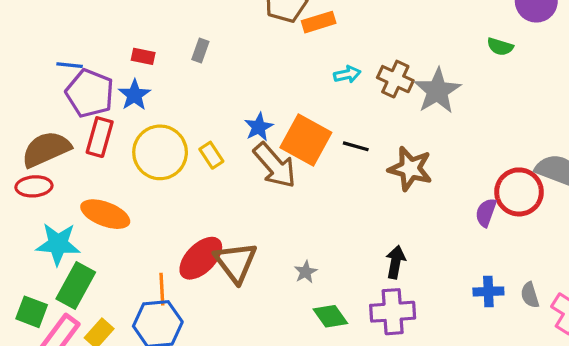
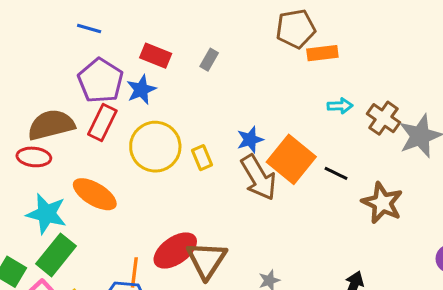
red rectangle: (143, 56) -> (156, 56), size x1.4
blue line: (70, 65) -> (89, 29), moved

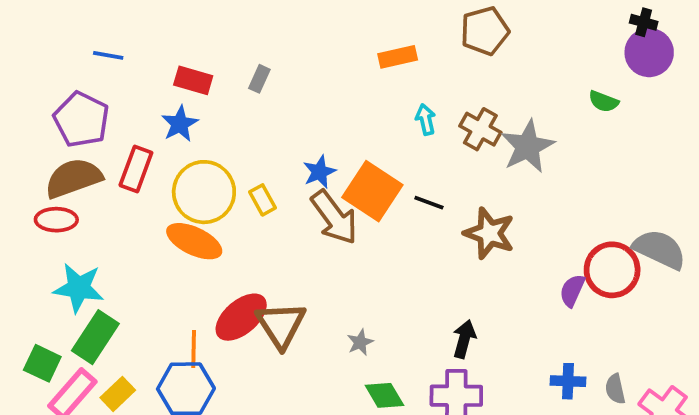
brown pentagon: (296, 29) -> (485, 31), moved
purple pentagon: (101, 81) -> (81, 120), moved
cyan arrow: (340, 106) -> (426, 119), turned -95
orange ellipse: (95, 194) -> (194, 241), moved

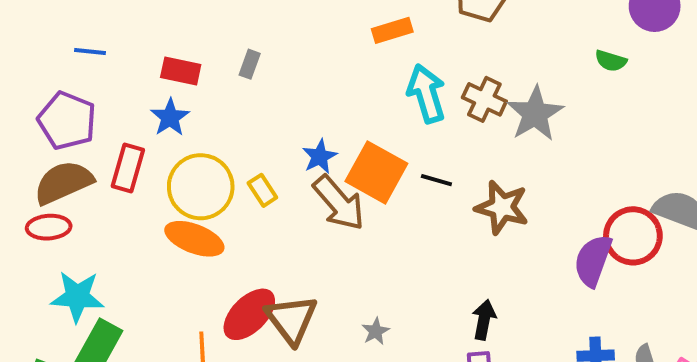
cyan arrow: (426, 119) -> (426, 94), size x1.8
purple semicircle: (572, 290) -> (593, 261), size x1.5

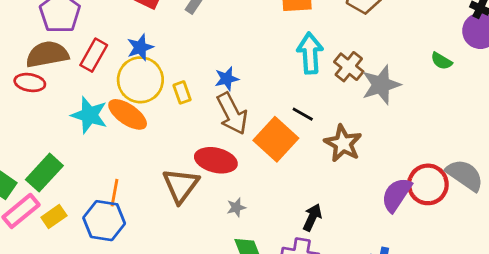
blue star: (170, 117) -> (140, 47), moved
orange square: (376, 172) -> (276, 139), moved
cyan star: (77, 297) -> (89, 115), moved
red ellipse: (249, 314) -> (216, 160), moved, turned 45

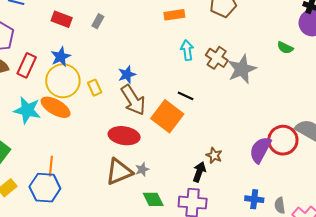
cyan arrow: (310, 53) -> (187, 50), size x0.7
brown star: (343, 143) -> (214, 155), moved, size x0.6
brown triangle: (181, 185) -> (119, 172), moved, turned 36

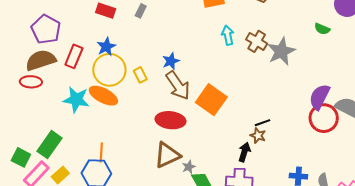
black line: (186, 96) -> (262, 123), moved, turned -42
purple semicircle: (260, 150) -> (320, 97), moved
gray star: (142, 169) -> (189, 167), moved

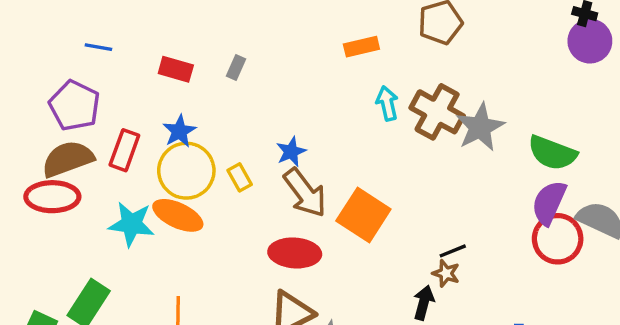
green semicircle: (322, 29) -> (552, 153), moved, size x1.8
brown cross: (257, 41) -> (437, 112), size x1.4
red ellipse: (31, 82) -> (52, 197), size x1.4

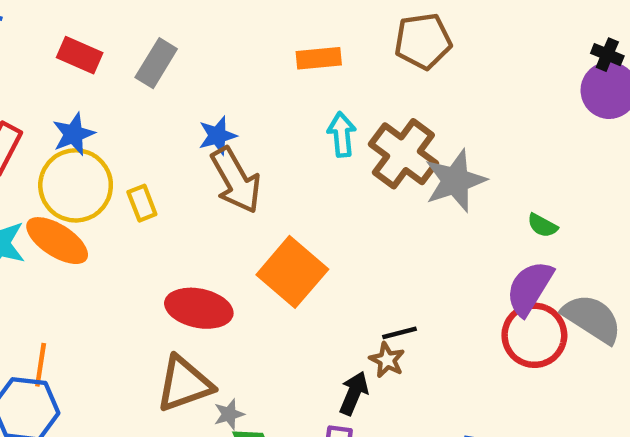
gray rectangle: (236, 68) -> (156, 63), size x1.5
blue star: (291, 152) -> (217, 136), moved
green semicircle: (552, 153) -> (542, 225), size x0.5
brown arrow: (305, 193) -> (236, 180), moved

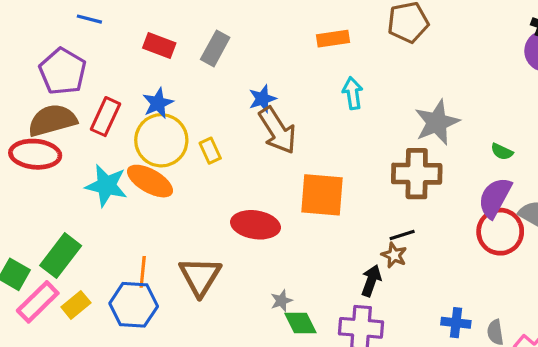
brown cross: (403, 154) -> (417, 174), moved, turned -33
orange square: (292, 272) -> (322, 195), turned -33
brown triangle: (184, 384) -> (200, 276), moved, turned -36

